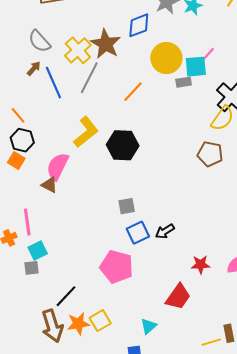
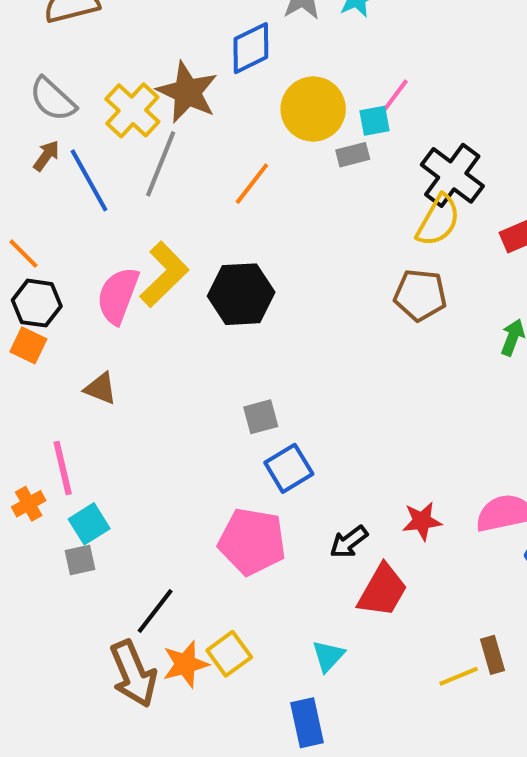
cyan square: (196, 67) -> (374, 121), size x0.7
pink semicircle: (58, 166) -> (118, 295), moved
black arrow: (165, 231) -> (349, 542), moved

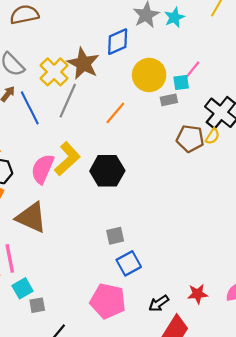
yellow semicircle: (438, 221) -> (212, 136), size x0.6
brown pentagon: (420, 295) -> (190, 139), moved
brown triangle: (100, 388) -> (31, 217), size x1.8
gray square: (80, 560) -> (37, 305), moved

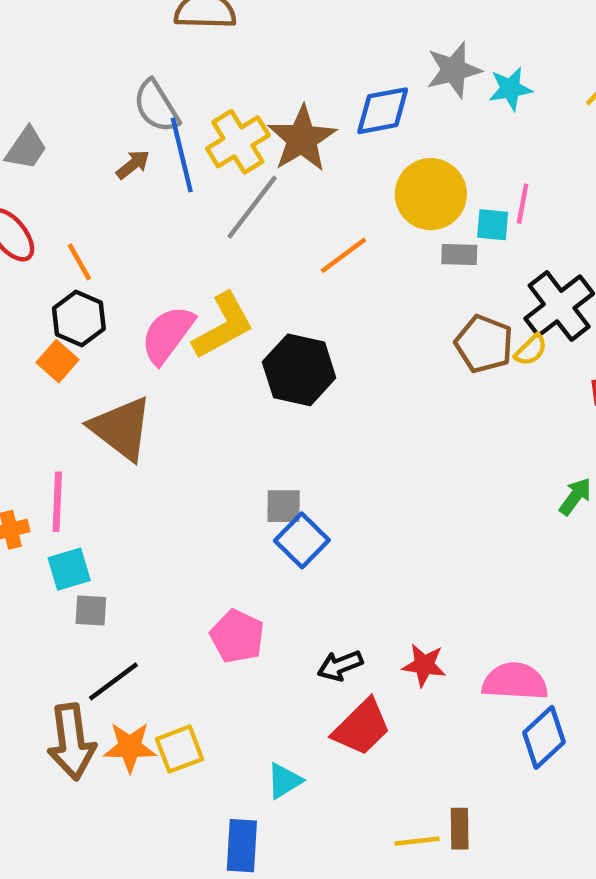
pink line: (193, 69) -> (523, 204), turned -42
blue line: (30, 108) -> (182, 155), moved
blue square: (129, 263) -> (302, 540), moved, turned -30
pink pentagon: (108, 301) -> (237, 636), size x0.7

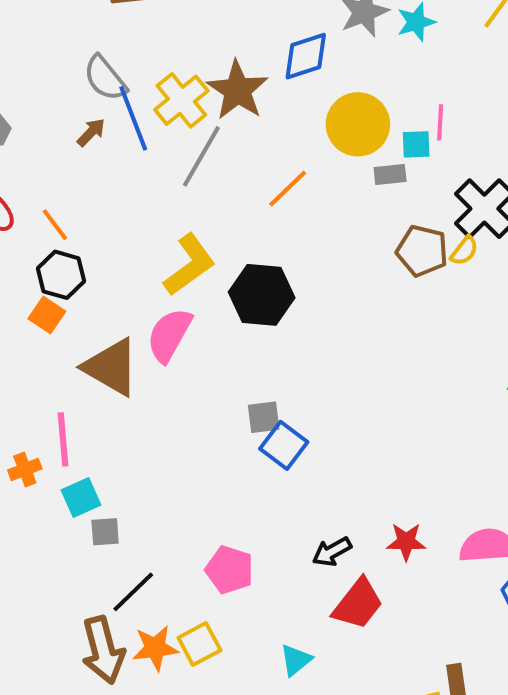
pink semicircle: (168, 335) -> (169, 335), moved
pink pentagon: (237, 636) -> (230, 570), moved

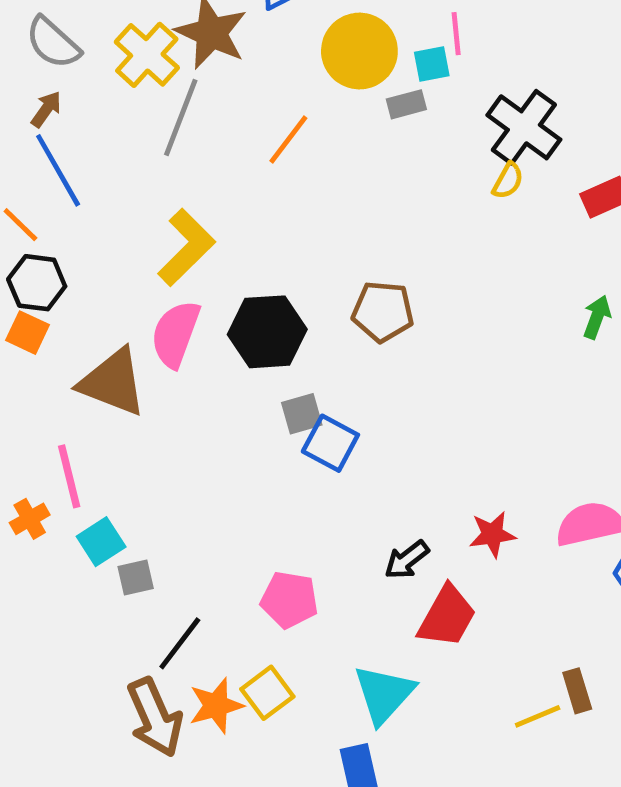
blue line: (133, 118) -> (58, 170), moved
brown pentagon: (422, 251) -> (383, 311), moved
black hexagon: (262, 295) -> (267, 332), moved
cyan triangle: (296, 660) -> (384, 694), size x1.6

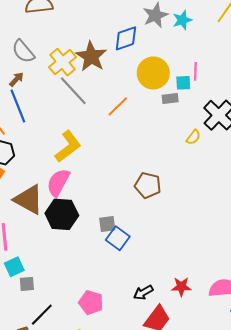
gray line: (181, 117) -> (73, 91), turned -72
yellow semicircle: (508, 181) -> (193, 137), moved
black hexagon: (267, 332) -> (62, 214), moved

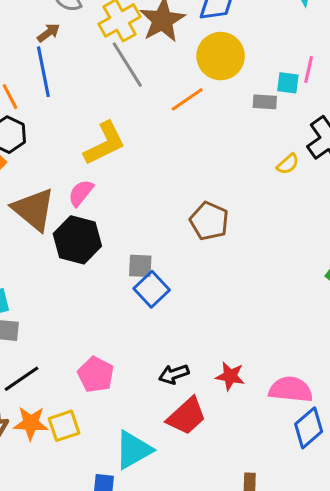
yellow circle: (153, 73) -> (221, 56), moved
pink semicircle: (58, 183) -> (81, 193), size x0.7

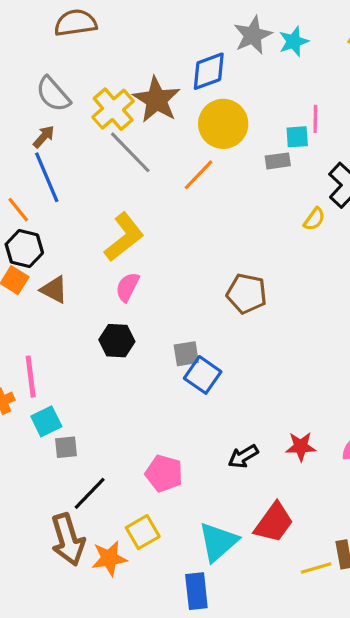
pink semicircle: (81, 193) -> (127, 287), moved
brown triangle: (34, 209) -> (54, 290), moved, size x0.6
black hexagon: (77, 240) -> (117, 341), size x0.7
red trapezoid: (187, 416) -> (274, 523), moved
orange star: (31, 423) -> (109, 558), moved

